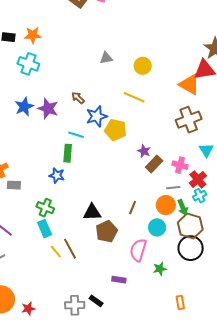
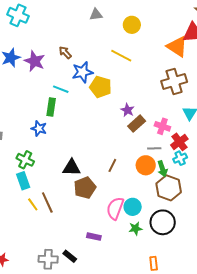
cyan circle: (157, 227) -> (133, 207), moved
black circle: (191, 248) -> (163, 222), moved

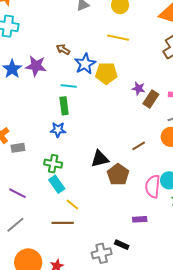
brown line: (112, 165) -> (139, 146), turned 48
brown line: (47, 202) -> (63, 223), moved, turned -50

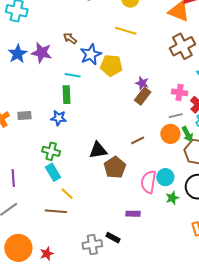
brown rectangle: (151, 99) -> (143, 96), moved
gray rectangle: (18, 148) -> (24, 115), moved
purple line: (18, 193) -> (13, 178), turned 54

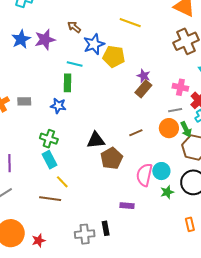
purple star: (42, 53) -> (45, 40), turned -30
black rectangle: (113, 238) -> (106, 228), turned 48

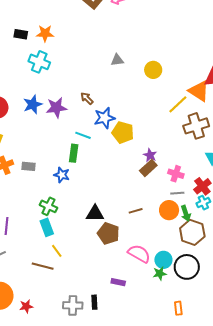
yellow line: (130, 23) -> (178, 104), moved, turned -70
pink cross: (180, 87) -> (176, 174), moved
brown pentagon: (112, 158) -> (108, 233), turned -30
cyan circle: (161, 171) -> (163, 260), moved
pink semicircle: (144, 175) -> (139, 254), turned 100

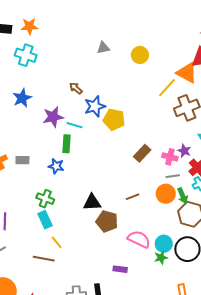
purple star: (56, 108) -> (53, 117), moved
purple star: (150, 155) -> (184, 151), moved

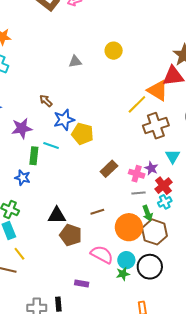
yellow circle: (140, 55) -> (114, 51), moved
cyan line: (75, 125) -> (51, 145), moved
orange circle: (166, 194) -> (129, 227), moved, size x1.4

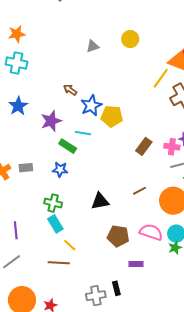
yellow circle: (114, 51) -> (130, 39), moved
green rectangle: (34, 156) -> (68, 146), turned -54
brown pentagon: (71, 235) -> (118, 236), moved

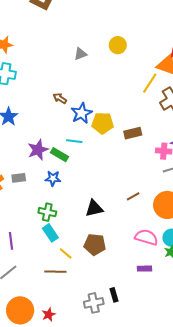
purple star: (51, 121) -> (38, 150), moved
brown rectangle: (144, 146) -> (133, 133), moved, turned 42
brown pentagon: (118, 236) -> (95, 244), moved
purple rectangle: (136, 264) -> (144, 269), moved

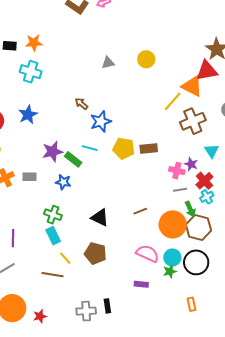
yellow pentagon: (103, 123) -> (124, 148), moved
black triangle: (94, 208) -> (100, 218), turned 30

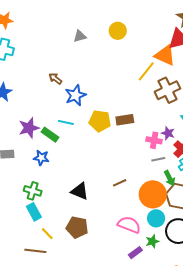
cyan circle: (172, 257) -> (156, 218), moved
purple rectangle: (141, 284) -> (135, 253), moved, turned -40

